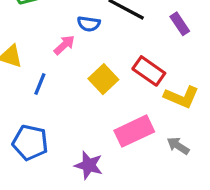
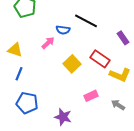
purple rectangle: (180, 24) -> (123, 38), moved
blue line: (40, 84) -> (19, 74), moved
pink rectangle: (134, 131) -> (91, 96), size x0.6

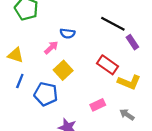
black line: (86, 21) -> (113, 24), moved
yellow square: (72, 64) -> (63, 70), moved
blue pentagon: (27, 103) -> (46, 94), moved

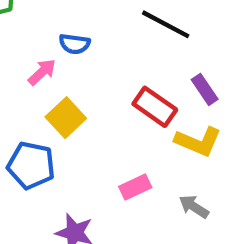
purple rectangle: (132, 42) -> (205, 89), moved

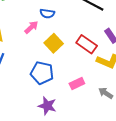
yellow square: (66, 118) -> (54, 43), moved
blue pentagon: (31, 165) -> (42, 73), moved

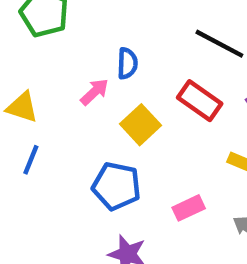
blue semicircle: (47, 13) -> (127, 63), turned -96
red rectangle: (87, 44) -> (200, 101), moved

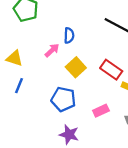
red rectangle: (200, 101) -> (111, 70), moved

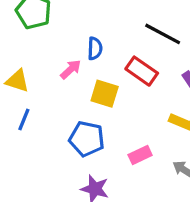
yellow square: (76, 67) -> (105, 94), turned -30
red rectangle: (111, 70) -> (142, 71), moved

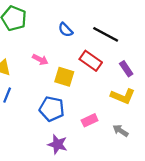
blue semicircle: (95, 48) -> (66, 30), moved, turned 133
pink arrow: (71, 69) -> (40, 60), turned 70

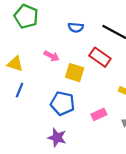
blue semicircle: (66, 30) -> (76, 27), turned -40
purple star: (57, 144) -> (57, 138), moved

